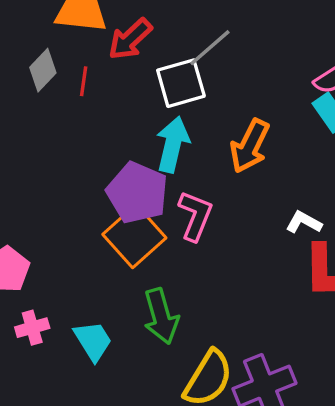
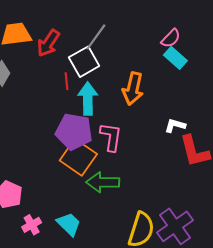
red line: (84, 81) -> (66, 81), moved
green arrow: (161, 316) -> (103, 182), moved, turned 120

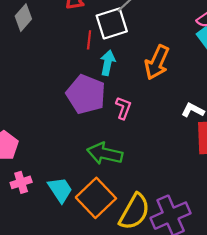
cyan arrow: (88, 99) -> (108, 63), size x0.7
pink L-shape: (111, 137) -> (123, 108), size x0.7
orange square: (78, 157) -> (96, 198), moved

